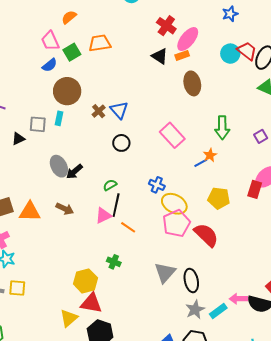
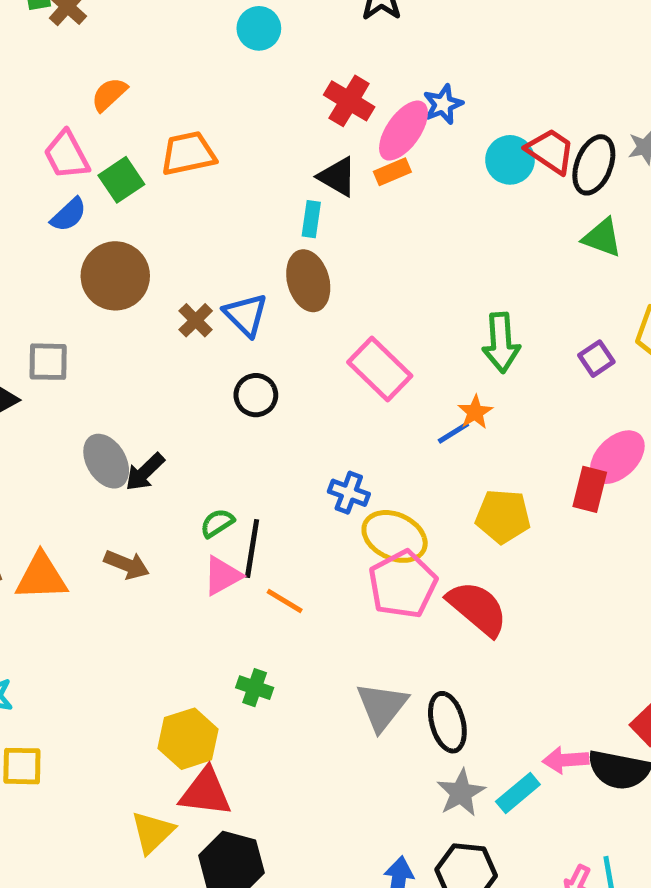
blue star: (230, 14) -> (443, 104), moved
brown ellipse: (192, 83) -> (308, 281), moved
cyan rectangle: (59, 118) -> (311, 219), moved
green semicircle: (110, 185) -> (217, 523), moved

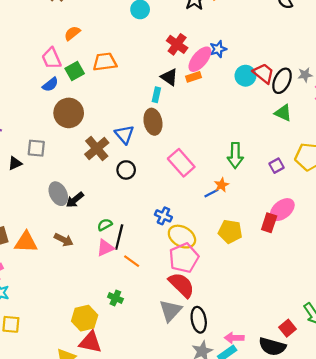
brown cross: (196, 320) -> (97, 148), moved, size x1.6
red semicircle: (477, 608) -> (181, 285), moved
pink arrow: (566, 760) -> (234, 338), moved

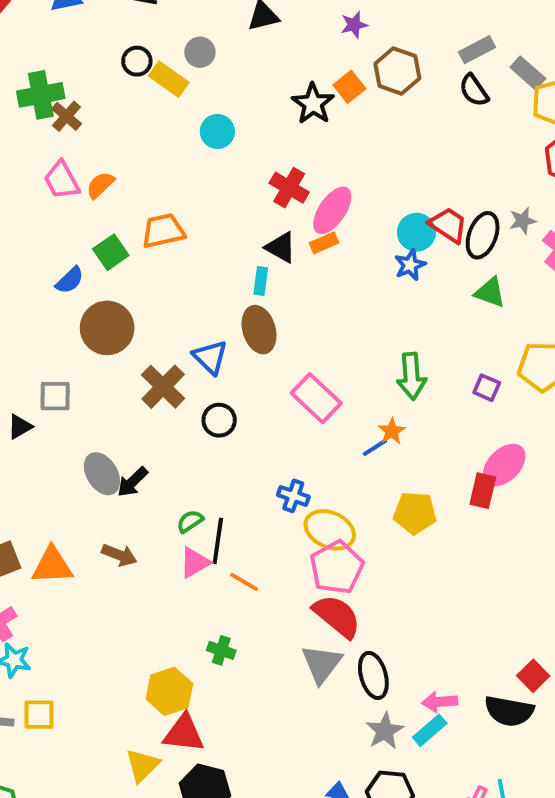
blue star: (218, 49) -> (410, 265), moved
pink trapezoid: (51, 58) -> (62, 180), moved
purple square: (276, 166) -> (487, 388), turned -32

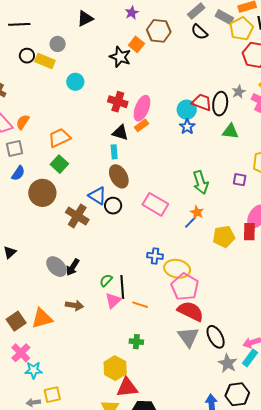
green square: (111, 252) -> (59, 164), moved
gray square: (55, 396) -> (15, 148), moved
black circle: (219, 420) -> (113, 206), moved
yellow pentagon: (415, 513) -> (224, 237), moved

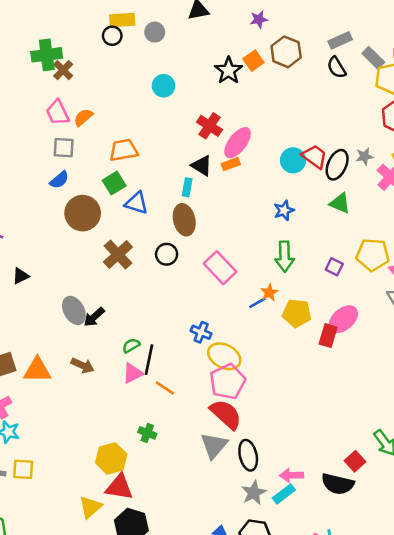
yellow rectangle: (45, 61) -> (122, 20), moved, turned -42
blue star: (187, 127) -> (284, 210), moved
blue triangle: (97, 196) -> (136, 203), moved, turned -30
yellow pentagon: (224, 237) -> (297, 313), moved

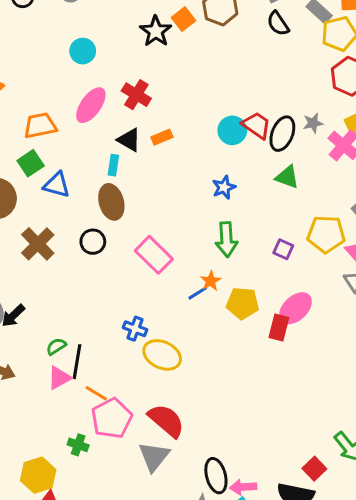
pink ellipse: (238, 143) -> (91, 105), moved
pink pentagon: (228, 382) -> (112, 418), moved
black ellipse: (248, 455) -> (216, 476), moved

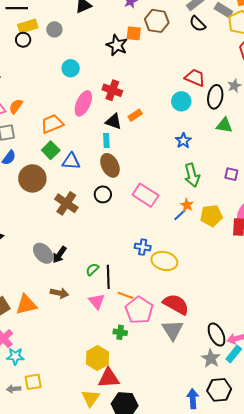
orange square: (184, 19) -> (134, 33), turned -35
red trapezoid: (256, 125) -> (195, 78), moved
pink triangle: (59, 378) -> (97, 301), moved, turned -30

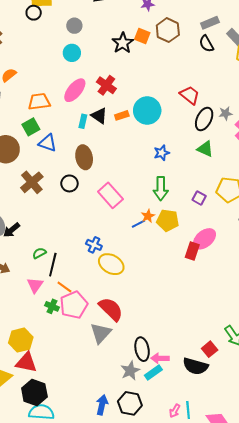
gray circle: (54, 29) -> (74, 26), moved
cyan circle: (181, 101) -> (147, 111), moved, size x1.4
cyan rectangle: (106, 140) -> (83, 121), moved
yellow pentagon: (211, 216) -> (168, 220), moved
green cross: (120, 332) -> (52, 306), moved

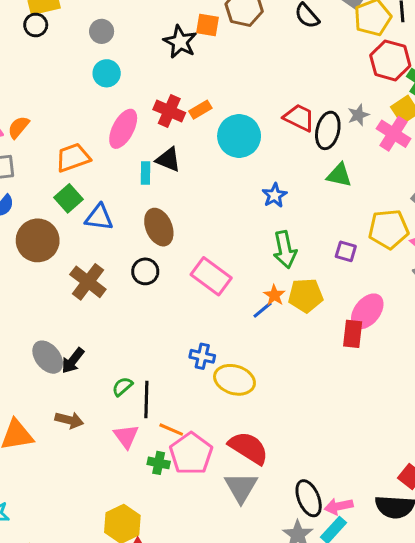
red trapezoid: (190, 95) -> (299, 118), moved
orange rectangle: (122, 115) -> (200, 110), moved

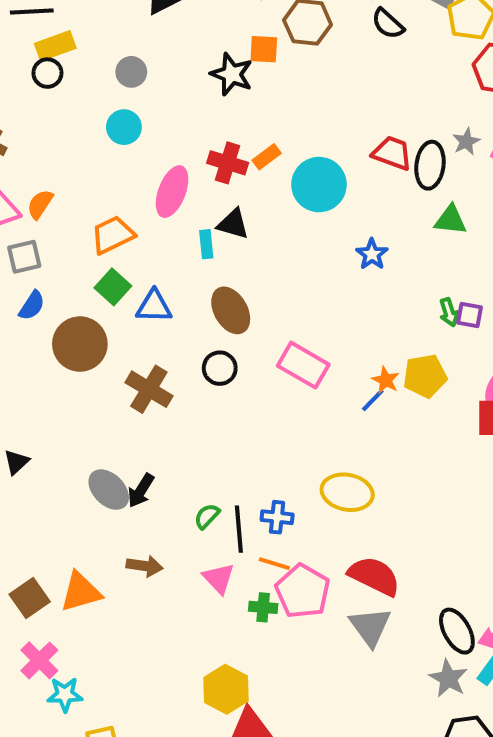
cyan circle: (107, 73) -> (124, 127), moved
green arrow: (285, 249) -> (449, 312), moved, size x0.6
blue cross: (202, 356) -> (277, 517), moved

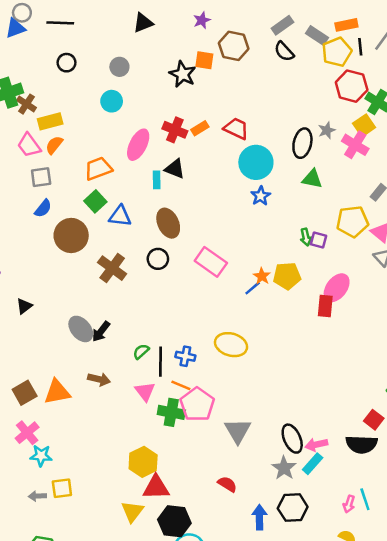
yellow rectangle: (55, 46) -> (50, 121), moved
red trapezoid: (392, 153) -> (236, 128), moved
cyan circle: (319, 185) -> (256, 162), moved
red semicircle: (374, 576) -> (227, 484), moved, size x0.6
green cross: (263, 607) -> (171, 412), size x1.5

